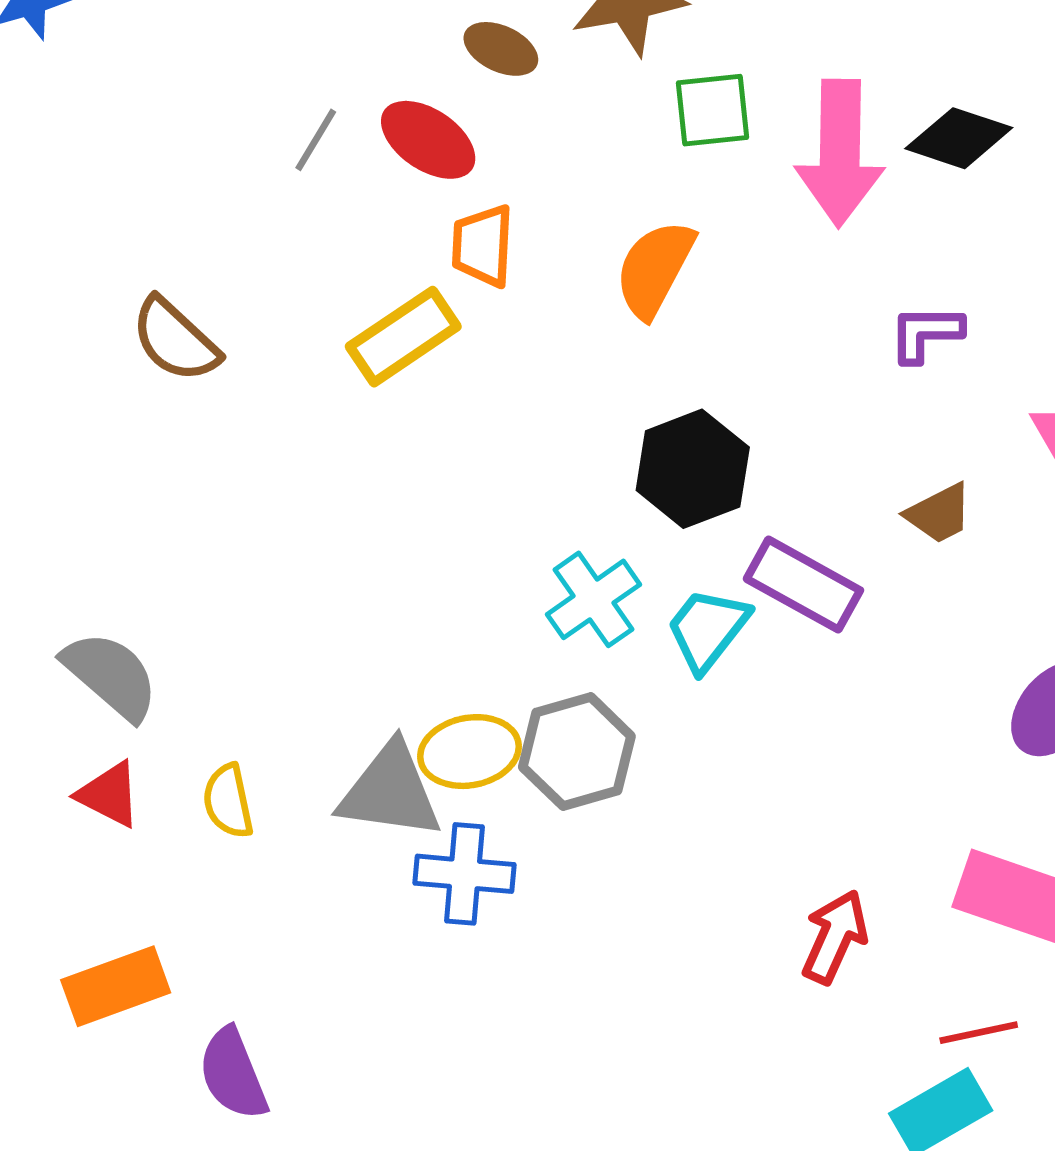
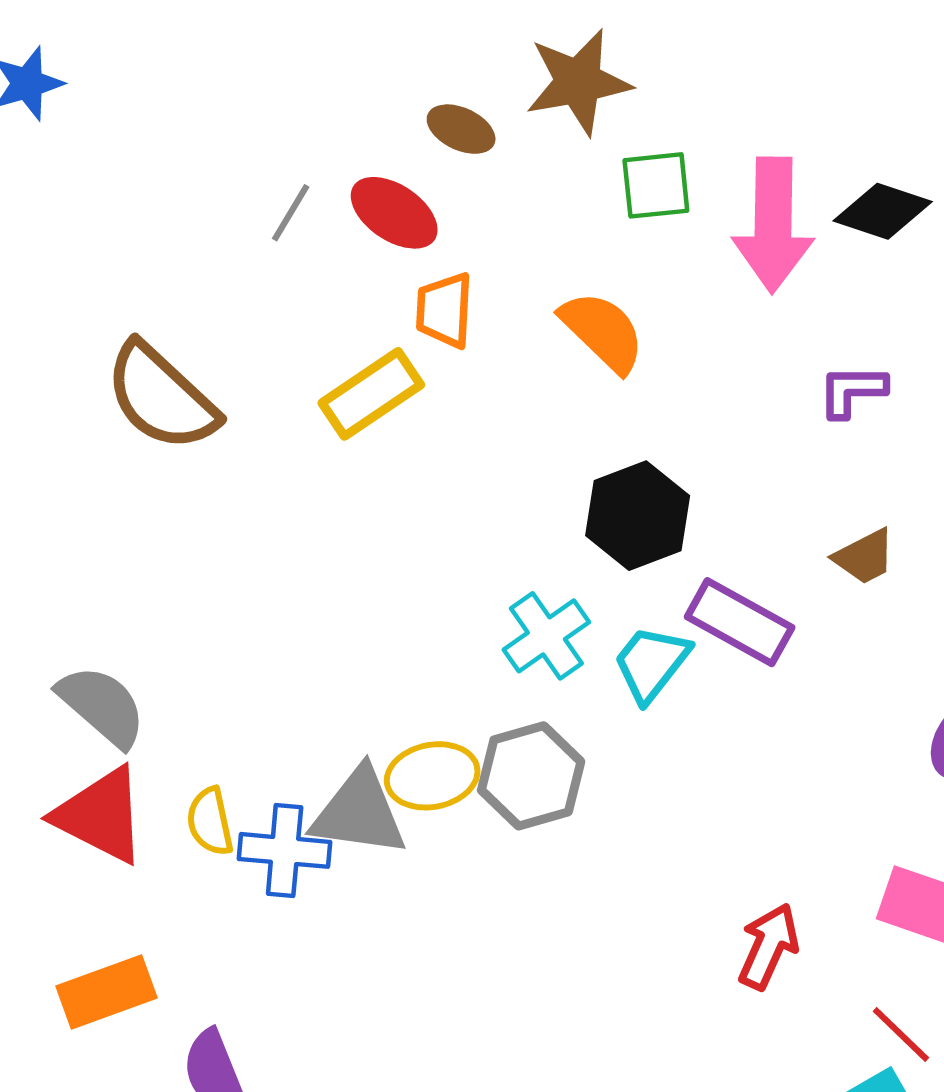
orange semicircle: (655, 269) -> (603, 331), turned 106
brown semicircle: (175, 340) -> (161, 397), size x1.4
red triangle: (109, 794) -> (100, 815), size x1.6
blue cross: (465, 874) -> (285, 850), moved
red line: (979, 1033) -> (901, 1035), turned 56

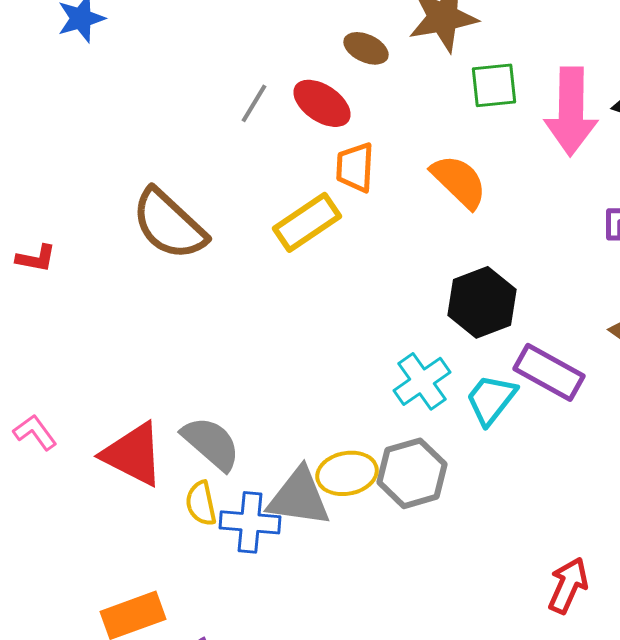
gray semicircle: (102, 706) -> (211, 443), moved
red triangle: (100, 815) -> (133, 454), moved

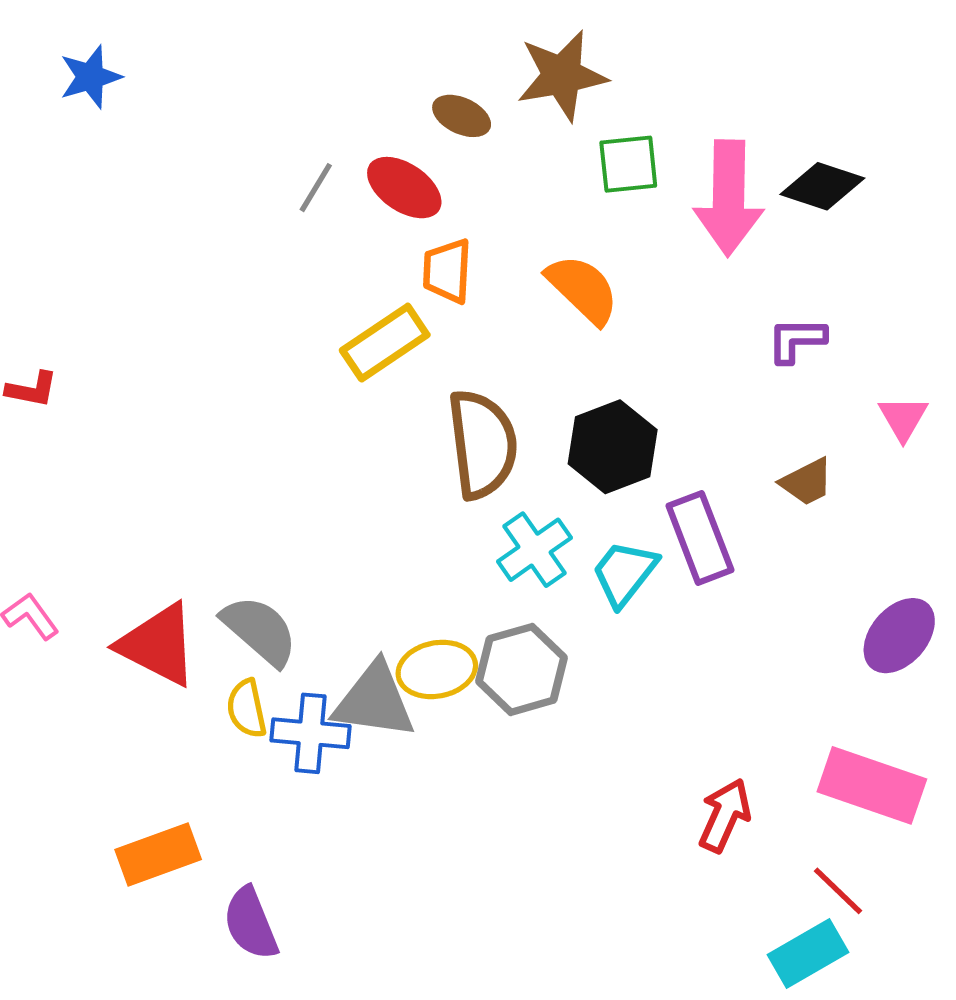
brown semicircle: (169, 224) -> (482, 444), moved, turned -140
purple rectangle: (549, 372) -> (700, 538), turned 40

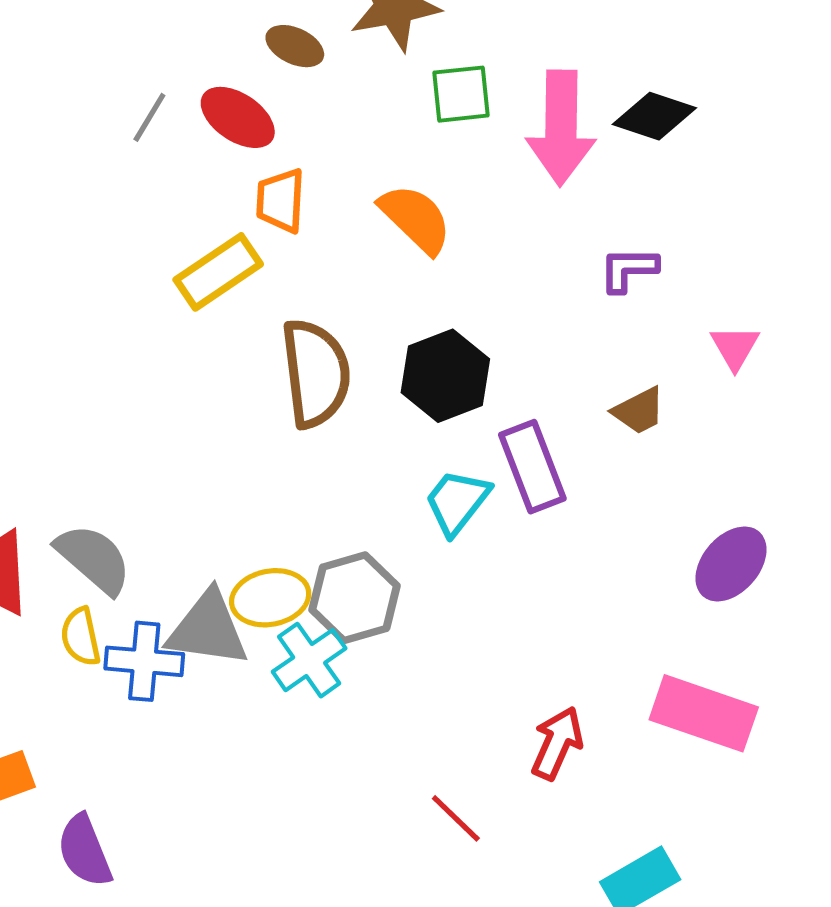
cyan cross: (535, 550) -> (309, 660), moved
red line: (838, 891) -> (456, 818), moved

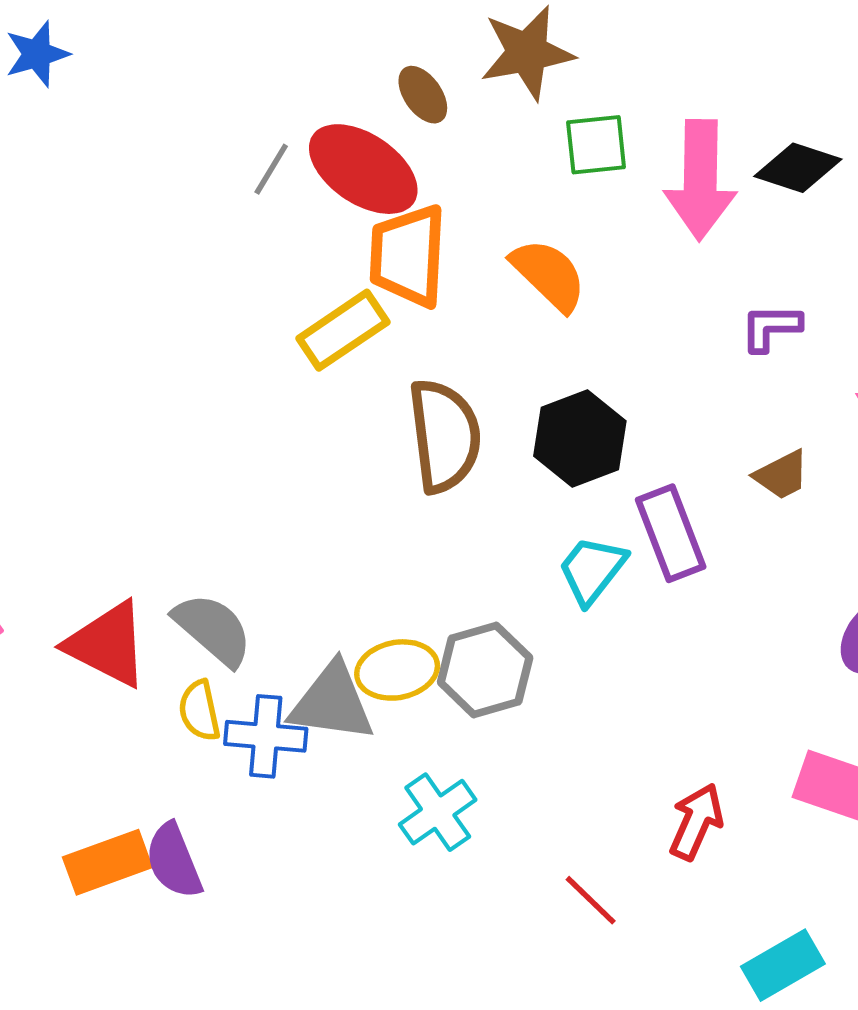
brown ellipse: (295, 46) -> (423, 95), turned 30
red ellipse: (238, 117) -> (363, 169), size x1.4
orange trapezoid: (281, 201) -> (408, 256), size x1.5
cyan cross: (309, 660) -> (438, 812), moved
purple semicircle: (85, 851) -> (174, 861), moved

